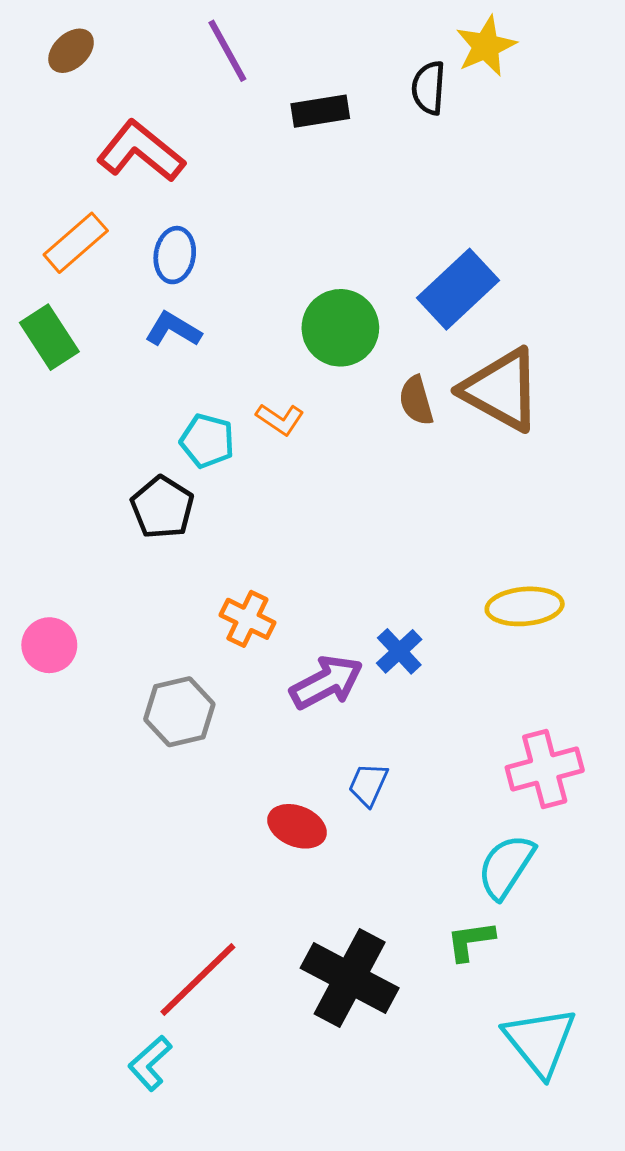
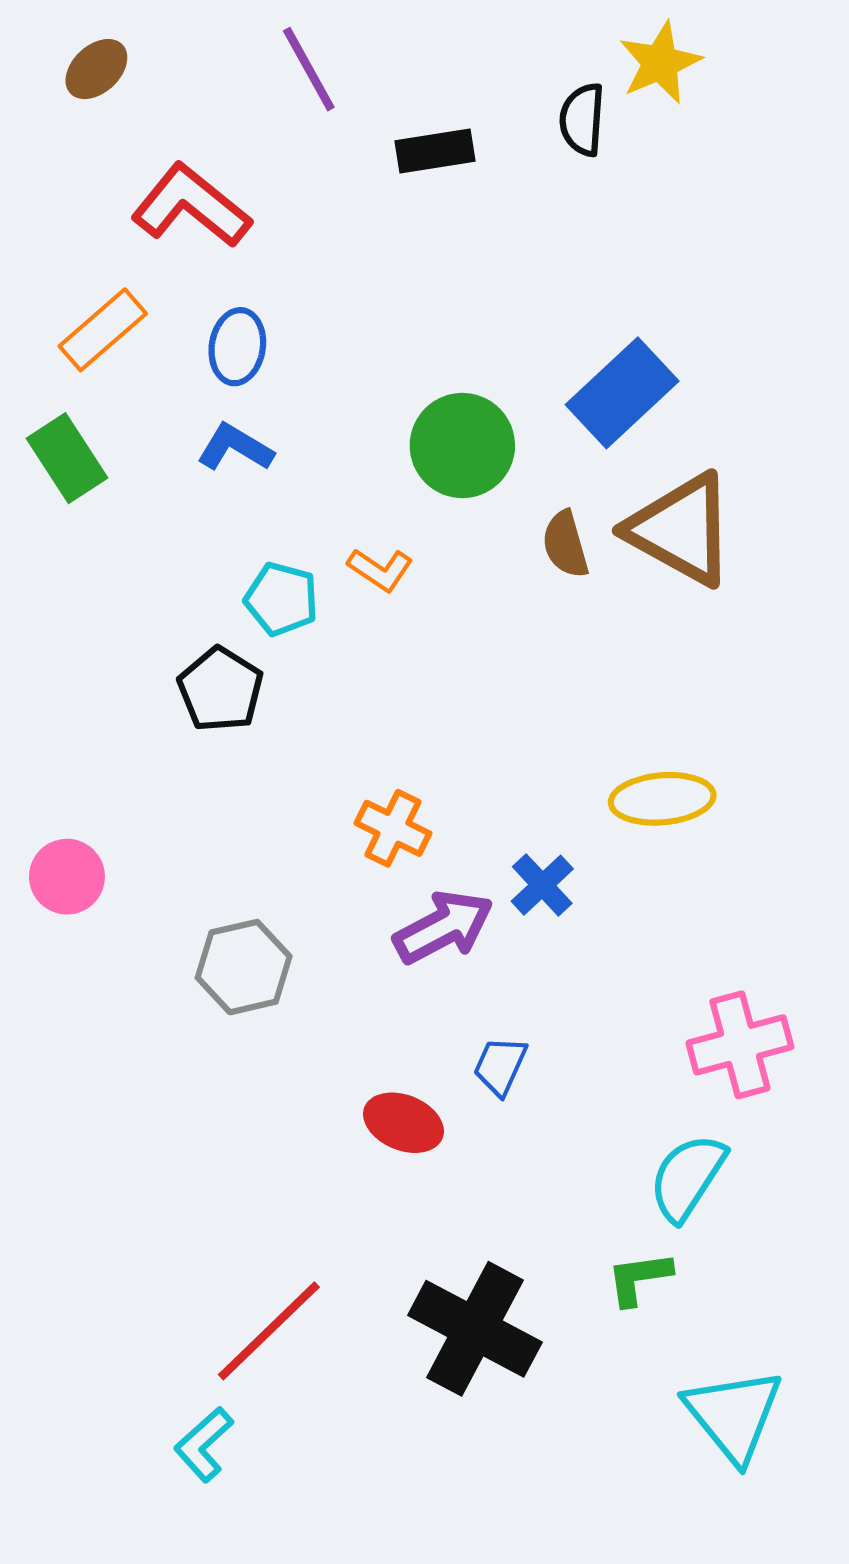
yellow ellipse: (525, 606) -> (662, 799), moved
orange cross: (247, 619) -> (393, 828), moved

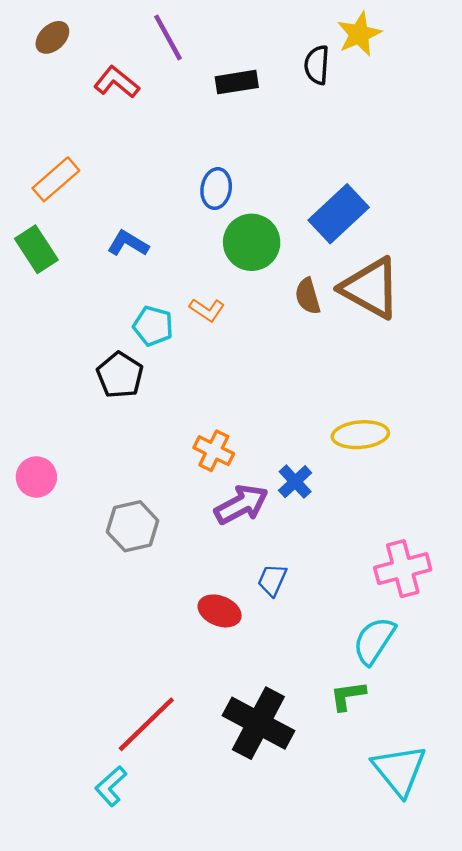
red L-shape: (191, 206) -> (117, 82), moved, size x0.7
blue ellipse: (237, 347) -> (216, 189), moved

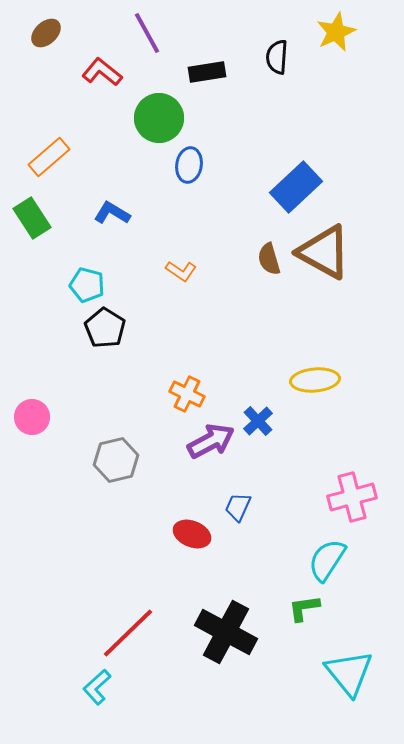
yellow star: (359, 34) -> (336, 32), moved
green circle: (252, 242) -> (159, 118), moved
cyan pentagon: (153, 326) -> (87, 285), moved

